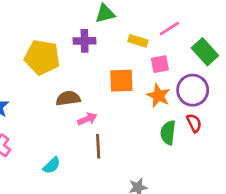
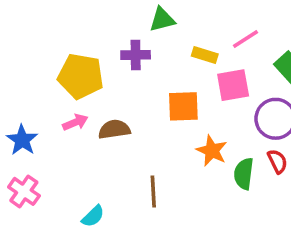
pink square: (160, 64) -> (233, 85), size x1.4
orange star: (158, 96) -> (212, 151), moved
pink arrow: (87, 119) -> (75, 122), moved

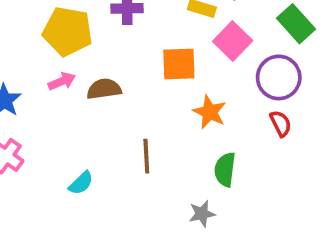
pink square: (233, 85) -> (233, 41), turned -36
green semicircle: (244, 174) -> (225, 170), moved

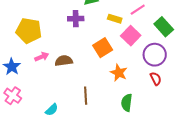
yellow pentagon: (68, 31) -> (29, 31), moved
orange square: (179, 64) -> (103, 48), turned -30

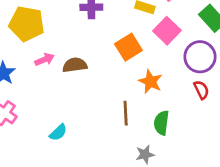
brown line: (86, 96) -> (126, 113), moved

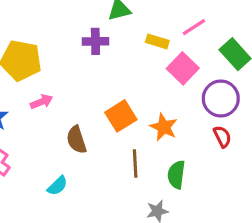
orange square: (128, 47) -> (121, 116), moved
brown semicircle: (75, 65) -> (76, 140), moved, turned -100

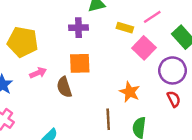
orange square: (121, 116) -> (80, 63), moved, turned 30
brown semicircle: (76, 140) -> (64, 87), moved

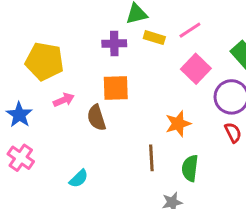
pink line: (152, 17) -> (190, 30), moved
yellow rectangle: (125, 28) -> (154, 38), moved
orange star: (130, 92) -> (178, 124), turned 30

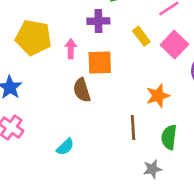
yellow rectangle: (154, 38) -> (141, 36), moved, turned 36
pink arrow: (64, 100) -> (71, 49), moved, turned -66

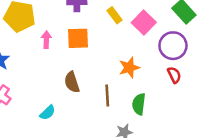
pink arrow: (71, 49) -> (46, 40), moved
brown semicircle: (82, 90) -> (72, 82), moved

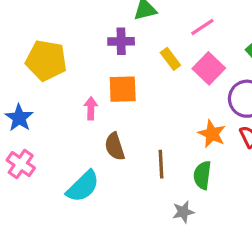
pink arrow: (46, 40) -> (91, 108), moved
orange star: (129, 68) -> (212, 134), moved, turned -30
cyan semicircle: (48, 113) -> (83, 186), size x1.6

